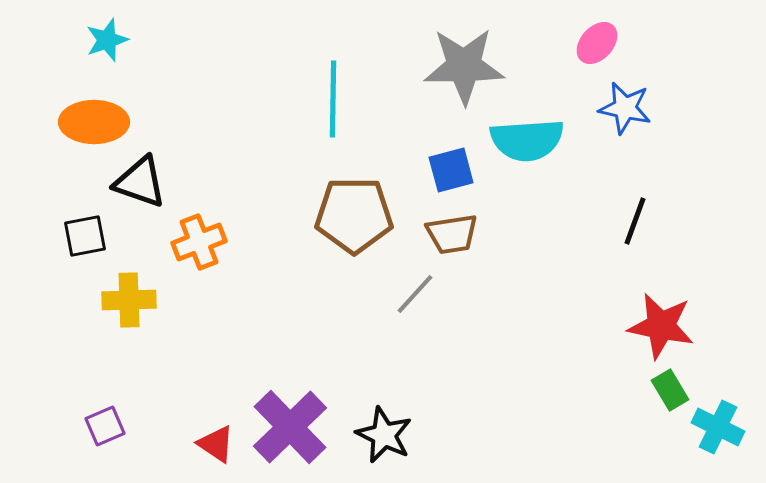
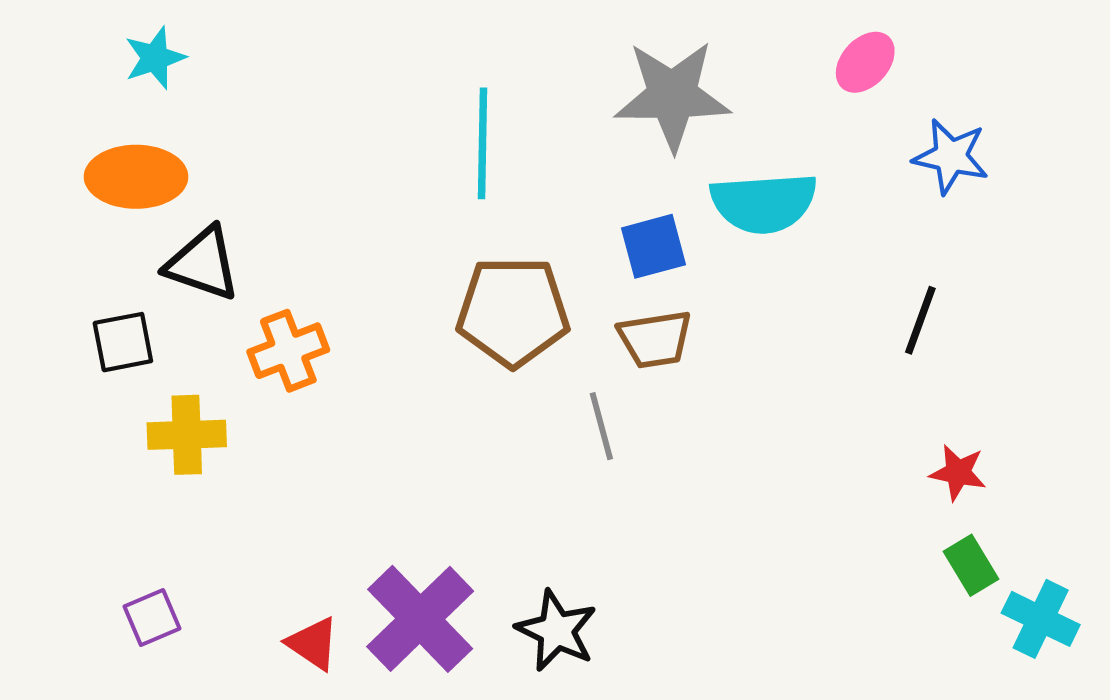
blue star: (625, 108) -> (951, 156), moved
gray line: (415, 294) -> (601, 426), turned -57
red star: (661, 326) -> (958, 472), size x0.6

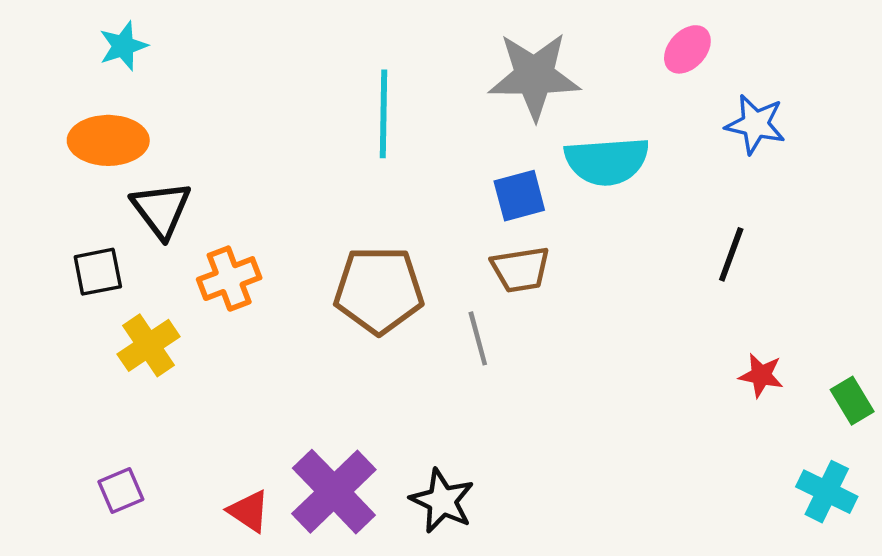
black triangle: (203, 264) -> (161, 209), turned 34
brown pentagon: (513, 312) -> (379, 290), moved
yellow cross: (187, 435) -> (149, 345), turned -32
green rectangle: (971, 565) -> (852, 401), moved

